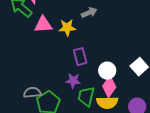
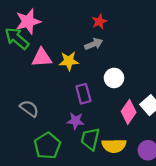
white circle: (107, 71) -> (114, 78), moved
pink diamond: (109, 87) -> (129, 112), moved
gray semicircle: (32, 93) -> (29, 108), moved, turned 42

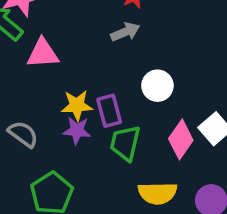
yellow star: (69, 61) -> (77, 105), moved
purple star: (76, 121) -> (77, 130), moved
green trapezoid: (90, 139) -> (125, 143), moved

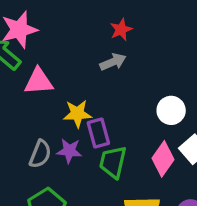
white circle: (157, 86) -> (171, 110), moved
yellow star: (77, 105) -> (77, 114), moved
gray semicircle: (23, 134) -> (40, 154), moved, turned 76

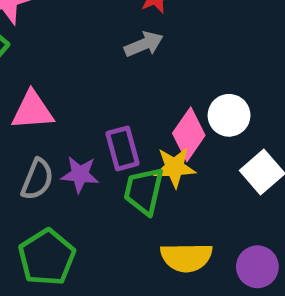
pink triangle: (39, 81) -> (33, 111), moved
yellow star: (77, 114) -> (175, 167), moved
pink diamond: (163, 159) -> (189, 134), moved

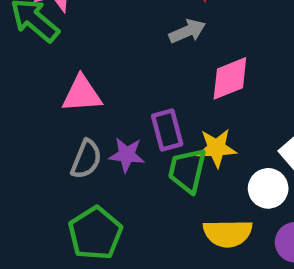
white circle: (229, 115) -> (268, 188), moved
pink diamond: (189, 134) -> (230, 78), moved, turned 33

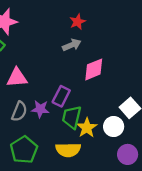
purple rectangle: (167, 130) -> (61, 96), turned 42
yellow star: (216, 148) -> (87, 128), moved, turned -30
yellow semicircle: (228, 233) -> (68, 150), moved

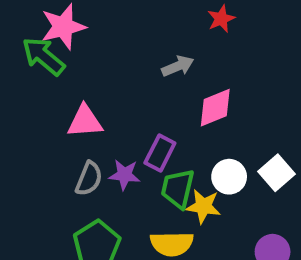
red star: (77, 22) -> (221, 19), moved
white circle: (114, 127) -> (229, 177), moved
yellow star: (87, 128) -> (203, 206), turned -30

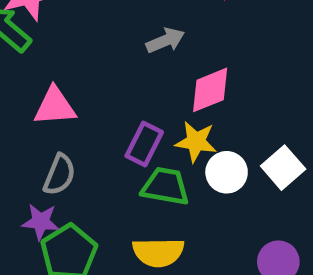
purple star: (124, 175) -> (41, 222), moved
green trapezoid: (178, 189) -> (165, 186), turned 87
yellow star: (203, 206) -> (196, 142), moved

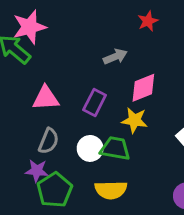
purple rectangle: (144, 144) -> (95, 103), moved
white circle: (227, 172) -> (90, 148), moved

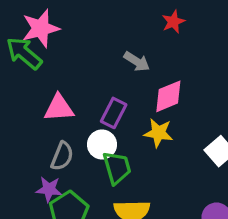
gray arrow: (115, 57) -> (137, 62), turned 55
white circle: (90, 148) -> (102, 144), moved
green trapezoid: (115, 148) -> (117, 168), moved, turned 64

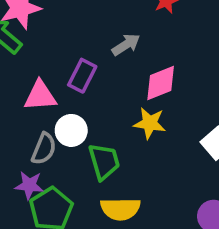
gray arrow: (137, 62) -> (126, 45), turned -65
purple rectangle: (114, 113) -> (82, 76), moved
white circle: (102, 144) -> (71, 130), moved

